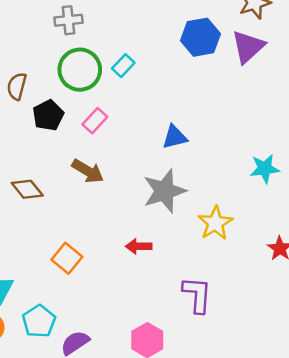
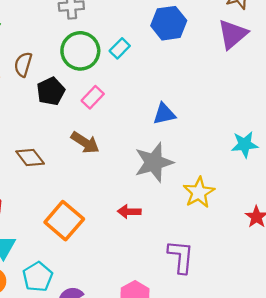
blue hexagon: (200, 37) -> (169, 23), moved
orange square: (67, 258) -> (64, 221), size x1.4

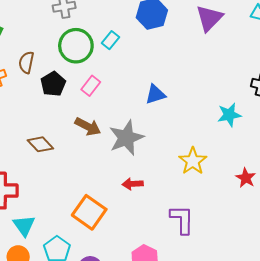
gray star: (154, 162) -> (126, 138), moved
orange square: (64, 221) -> (89, 212), moved

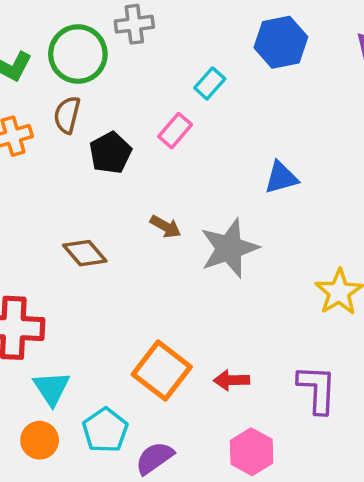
green circle: (76, 46) -> (78, 54), moved
pink rectangle: (91, 86) -> (175, 131), moved
brown arrow: (88, 126) -> (166, 227), size x0.7
red arrow: (133, 184) -> (231, 380), moved

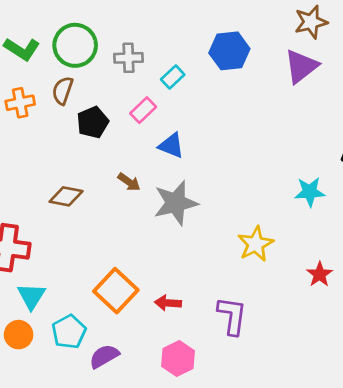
gray cross: (134, 24) -> (128, 58), moved
blue triangle: (281, 178) -> (171, 146), moved, turned 32
brown diamond: (85, 253) -> (66, 196), turned -44

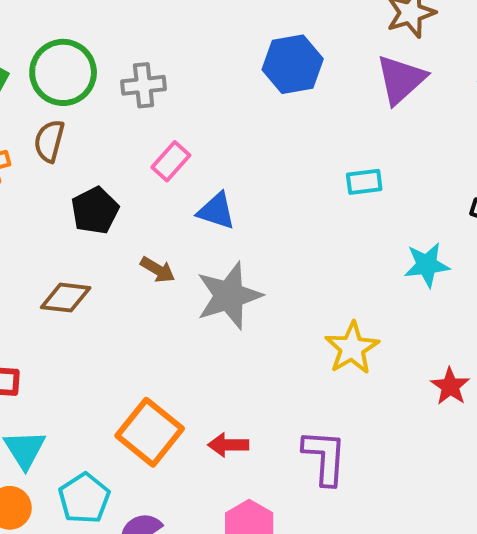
cyan rectangle: (173, 77) -> (364, 182), moved, turned 40
black pentagon: (93, 122) -> (95, 211), moved

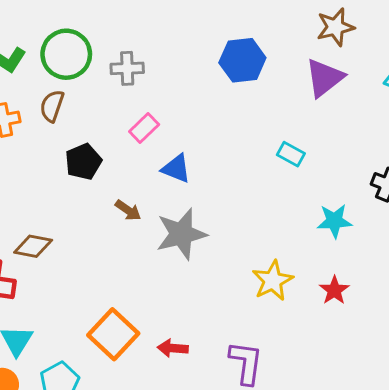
cyan rectangle: (364, 182) -> (291, 154), turned 32
brown diamond: (66, 298) -> (33, 246), moved
red star: (450, 386) -> (334, 290), moved

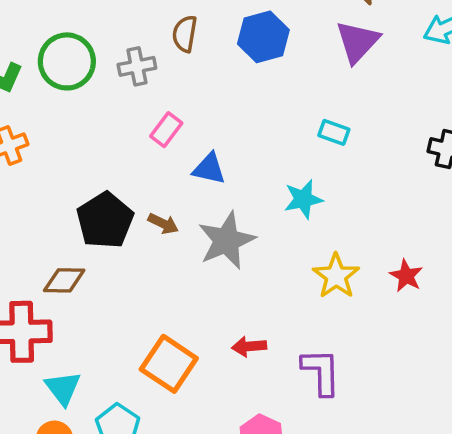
brown semicircle: (52, 106) -> (185, 34), moved
black pentagon: (83, 162) -> (105, 220), moved, size x1.4
cyan star: (334, 221) -> (303, 199), moved
red arrow: (173, 348) -> (249, 346), moved

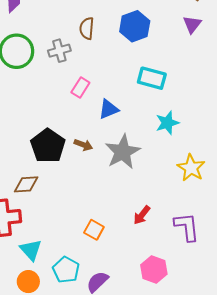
purple triangle: (357, 42) -> (192, 24), size x0.7
cyan rectangle: (334, 132) -> (152, 78), moved, size x1.5
blue triangle: (209, 169) -> (108, 109), turned -30
red arrow: (249, 346) -> (142, 215), turned -42
orange square: (169, 364) -> (94, 230), size x0.6

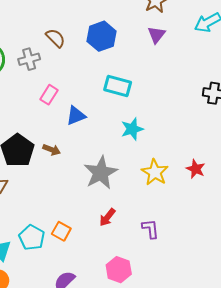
brown semicircle: (87, 28) -> (55, 38), turned 130
gray star: (123, 152) -> (101, 173), moved
purple L-shape: (187, 227) -> (150, 229), size x0.7
cyan pentagon: (66, 270) -> (32, 238), moved

